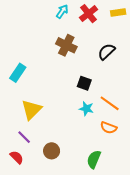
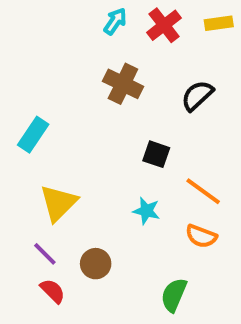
cyan star: (86, 109) -> (146, 211), moved
brown circle: (52, 151) -> (96, 264), moved
red semicircle: (17, 157) -> (53, 291), moved

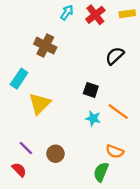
brown cross: (123, 84) -> (45, 46), moved
yellow triangle: (58, 203) -> (40, 104), moved
cyan star: (146, 211) -> (93, 118), moved
orange semicircle: (201, 236) -> (115, 151), moved
red semicircle: (53, 291) -> (19, 170), moved

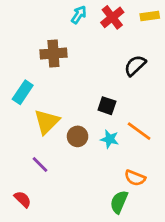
brown cross: (45, 46) -> (53, 53), turned -30
purple line: (26, 148) -> (40, 165), moved
brown circle: (56, 154) -> (78, 136), moved

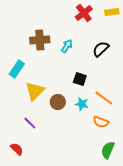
cyan arrow: (79, 15) -> (67, 46), moved
orange semicircle: (135, 178) -> (101, 122), moved
green semicircle: (119, 202) -> (108, 150), moved

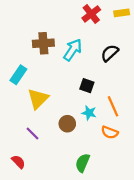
cyan arrow: (67, 46) -> (73, 50), size x1.5
orange line: (104, 98) -> (113, 106), turned 30
brown circle: (58, 102) -> (67, 124), moved
green semicircle: (108, 150) -> (83, 163), moved

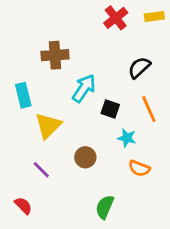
cyan arrow: (73, 50) -> (84, 88), moved
cyan rectangle: (18, 75) -> (23, 95), turned -48
orange line: (113, 106) -> (149, 109), moved
cyan star: (89, 113) -> (127, 138), moved

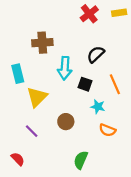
black semicircle: (139, 68) -> (96, 54), moved
cyan arrow: (84, 88) -> (65, 68), turned 150

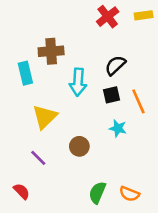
cyan rectangle: (18, 74) -> (25, 73), moved
black square: (85, 84) -> (111, 95), moved, turned -32
orange semicircle: (107, 130) -> (129, 194), moved

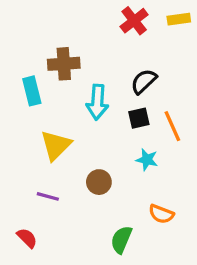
purple line: (38, 158) -> (48, 196), turned -30
orange semicircle: (129, 194) -> (161, 214), moved

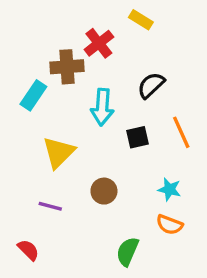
yellow rectangle: (179, 19) -> (141, 20), moved, turned 40
red cross: (134, 21) -> (99, 43), moved
cyan rectangle: (32, 91) -> (33, 95), turned 48
black square: (139, 118) -> (138, 137), moved
cyan star: (147, 160) -> (169, 189), moved

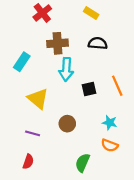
red cross: (99, 43) -> (42, 13), moved
brown cross: (67, 67) -> (58, 43), moved
black semicircle: (151, 85) -> (98, 43), moved, turned 48
yellow triangle: (59, 152) -> (38, 99), turned -35
red semicircle: (28, 250) -> (28, 162), moved, turned 64

